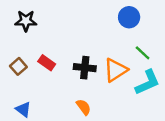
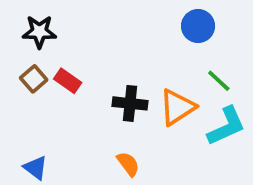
red rectangle: (47, 63) -> (68, 81), moved
brown square: (18, 66) -> (34, 79), moved

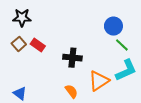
blue circle: (198, 26) -> (113, 26), moved
orange triangle: (177, 107) -> (99, 81), moved

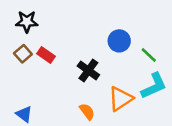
blue circle: (113, 26) -> (119, 41), moved
black cross: (72, 58) -> (88, 70), turned 30

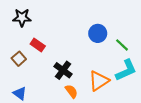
brown square: (23, 54) -> (19, 59), moved
black cross: (88, 70) -> (63, 70), moved

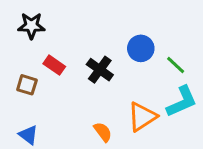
brown square: (19, 59) -> (27, 85), turned -32
black cross: (63, 70) -> (100, 70), moved

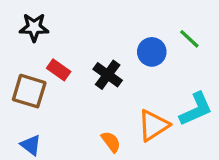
green line: (176, 65) -> (189, 39), moved
brown square: (27, 85) -> (29, 91), size x1.5

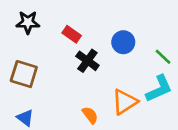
green line: (189, 39) -> (163, 57), moved
red rectangle: (59, 70) -> (72, 34), moved

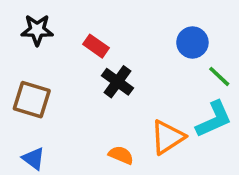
blue circle: (123, 42) -> (192, 42), moved
orange semicircle: (90, 115) -> (121, 155), turned -30

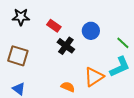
blue circle: (192, 42) -> (91, 31), moved

